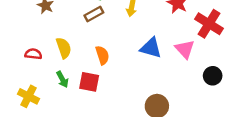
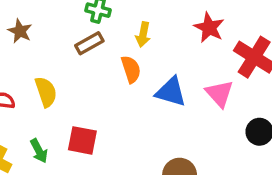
orange semicircle: (102, 55) -> (131, 69), moved
green arrow: (62, 79) -> (39, 151), moved

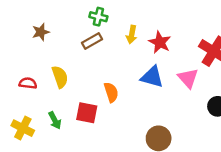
red star: (209, 28) -> (160, 42), moved
brown star: (20, 31) -> (41, 32), turned 30
orange semicircle: (131, 69) -> (111, 92), moved

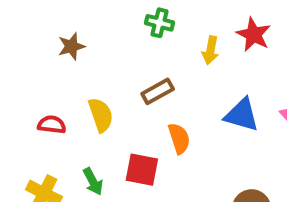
brown rectangle: (92, 41) -> (158, 91), moved
red star: (160, 42) -> (254, 35), moved

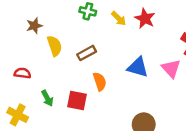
yellow arrow: (210, 50) -> (119, 18), moved, turned -56
yellow semicircle: (101, 115) -> (54, 46), moved
green arrow: (93, 181) -> (47, 98), moved

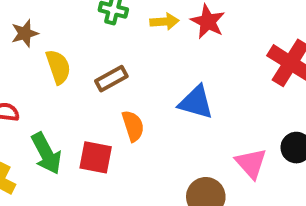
yellow arrow: (119, 18) -> (164, 22), turned -49
pink triangle: (171, 68) -> (251, 163), moved
green arrow: (47, 98) -> (46, 153), size x1.5

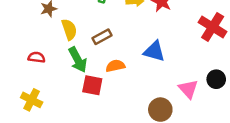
orange semicircle: (133, 126) -> (115, 66), turned -84
green arrow: (46, 153) -> (78, 60), moved

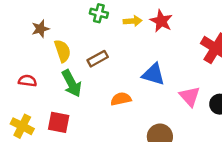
orange semicircle: (115, 66) -> (121, 99), moved
red square: (92, 85) -> (59, 122), moved
pink triangle: (188, 89) -> (190, 96), moved

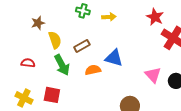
red star: (161, 21) -> (155, 17), moved
blue triangle: (153, 74) -> (114, 58), moved
orange semicircle: (121, 99) -> (93, 70), moved

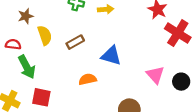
red semicircle: (28, 63) -> (13, 44), moved
green arrow: (62, 65) -> (27, 67), moved
orange semicircle: (93, 70) -> (88, 79), moved

